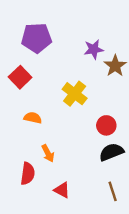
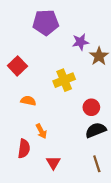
purple pentagon: (37, 38) -> (46, 22), moved
yellow cross: (75, 94) -> (64, 80), turned 30
red triangle: (62, 190) -> (53, 163), turned 32

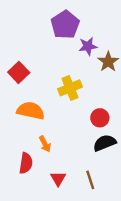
purple pentagon: (46, 22) -> (65, 25), moved, turned -30
orange semicircle: (28, 101) -> (31, 111), size x1.6
brown line: (97, 164) -> (90, 180), moved

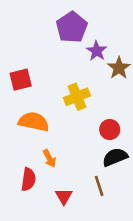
purple star: (88, 46) -> (97, 51), turned -30
red square: (19, 72) -> (21, 80), turned 30
brown line: (90, 180) -> (99, 186), moved

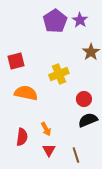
purple star: (97, 51) -> (80, 20), moved
orange arrow: (49, 158) -> (46, 129), moved
brown line: (99, 186) -> (76, 155), moved

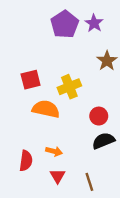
red square: (16, 61) -> (31, 80), moved
orange semicircle: (26, 93) -> (46, 109), moved
orange arrow: (46, 129) -> (54, 151), turned -48

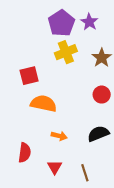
yellow cross: (69, 87) -> (66, 52), moved
red circle: (99, 116) -> (102, 95), moved
orange arrow: (54, 151) -> (59, 136), moved

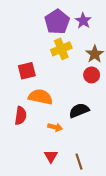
red circle: (102, 95) -> (92, 75), moved
black semicircle: (98, 134) -> (79, 110), moved
red semicircle: (25, 153) -> (21, 116), moved

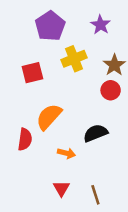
purple pentagon: (57, 22) -> (50, 26), moved
red square: (27, 71) -> (32, 73), moved
orange semicircle: (40, 97) -> (49, 117), turned -60

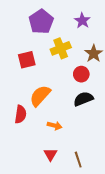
red circle: (111, 90) -> (81, 74), moved
black semicircle: (95, 133) -> (83, 99), moved

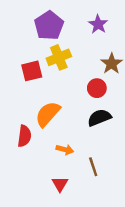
yellow cross: (61, 48) -> (59, 57), moved
brown line: (78, 160) -> (93, 167), moved

